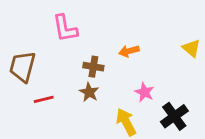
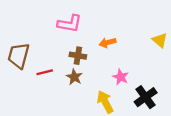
pink L-shape: (65, 28) -> (70, 24), moved, turned -70
red line: (44, 99) -> (45, 72), moved

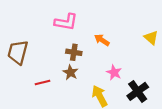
orange arrow: (108, 43) -> (102, 40), turned 48
red line: (45, 72) -> (42, 82), moved

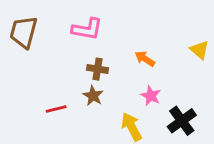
orange arrow: (102, 40) -> (145, 59), moved
brown trapezoid: (18, 52) -> (24, 32), moved

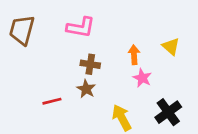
yellow triangle: (200, 50) -> (171, 46), moved
orange arrow: (145, 59) -> (134, 55), turned 54
pink star: (151, 96) -> (142, 78), moved

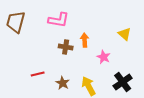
orange arrow: (134, 55) -> (85, 40), moved
brown star: (86, 89) -> (63, 83), moved

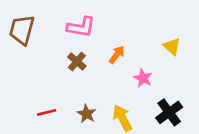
orange arrow: (85, 40) -> (117, 55), turned 40
brown cross: (66, 47) -> (77, 61), moved, turned 32
red line: (38, 74) -> (47, 112), moved

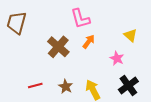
pink L-shape: (81, 27) -> (80, 19), moved, turned 65
brown cross: (77, 61) -> (58, 47), size x1.5
pink star: (143, 78) -> (117, 58), moved

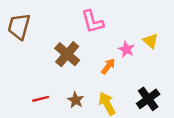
orange arrow: (89, 42) -> (108, 66), moved
pink star: (117, 58) -> (126, 49), moved

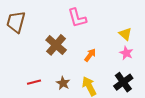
pink star: (126, 49) -> (126, 53), moved

